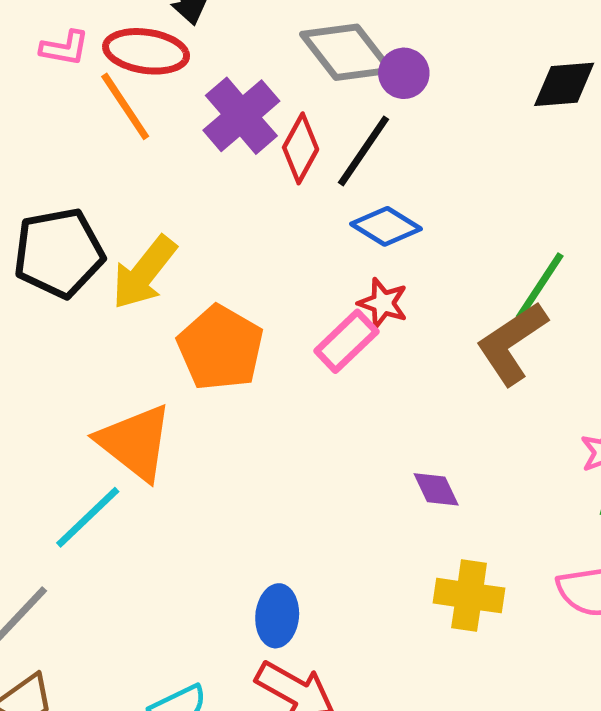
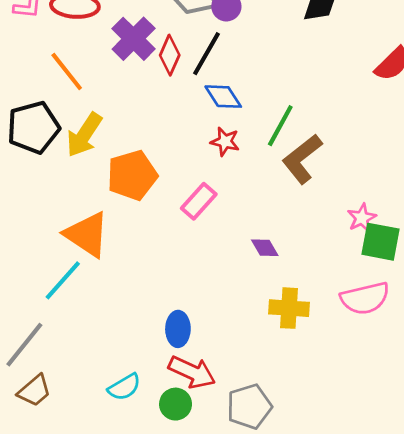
orange line: (125, 106) -> (67, 71), moved
blue diamond: (386, 226) -> (223, 97), turned 30
green line: (540, 286) -> (280, 126), moved
pink rectangle: (346, 341) -> (199, 201), moved
orange pentagon: (220, 348) -> (132, 175), turned 30

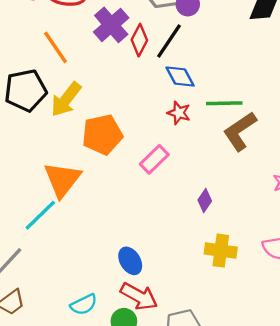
green line: (280, 126) -> (224, 103), turned 56
orange triangle: (87, 234) -> (62, 180), turned 30
purple diamond: (265, 248) -> (205, 201), turned 60
blue ellipse: (178, 329) -> (130, 261), turned -36

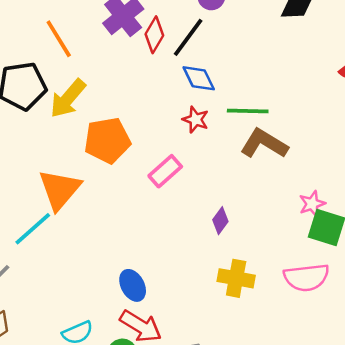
brown L-shape: (240, 131) -> (264, 144), turned 63

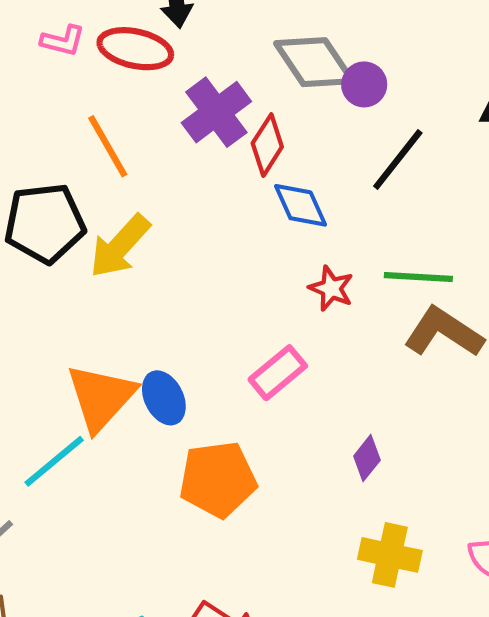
black line: (188, 37) -> (398, 159), moved
blue diamond: (199, 78) -> (300, 205), moved
orange pentagon: (107, 140) -> (218, 479), moved
blue ellipse: (133, 285) -> (164, 398), moved

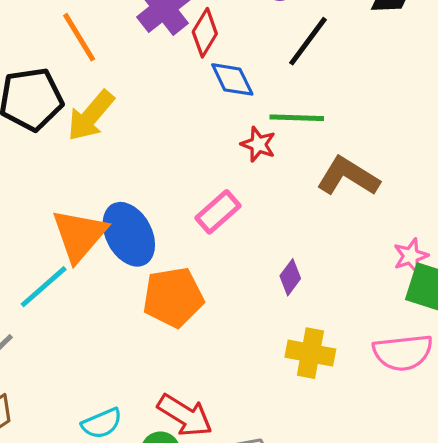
green line: (418, 277) -> (297, 118), moved
blue ellipse: (164, 398) -> (129, 234), size x1.5

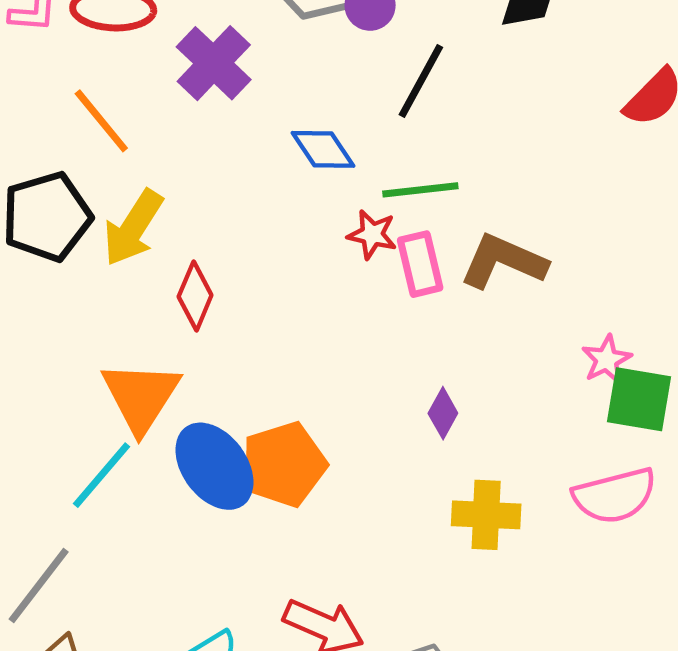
red diamond: (205, 33) -> (195, 296), moved
pink rectangle: (218, 212) -> (420, 264), moved, turned -54
blue ellipse: (129, 234) -> (214, 466), moved

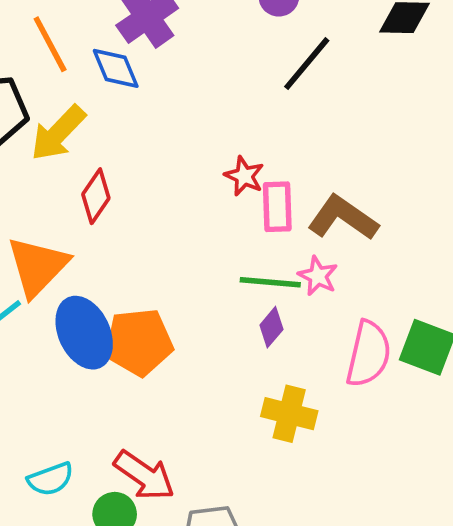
blue diamond: (323, 149) -> (116, 68), moved
green line: (420, 190) -> (270, 282), moved
pink star: (607, 359) -> (318, 276), moved, turned -30
pink semicircle: (615, 496) -> (368, 354), moved, turned -74

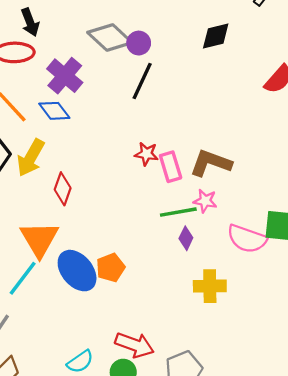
black line: (307, 64) -> (142, 81), moved
orange pentagon: (139, 342) -> (111, 268), size x0.7
pink semicircle: (368, 354) -> (247, 239), turned 111

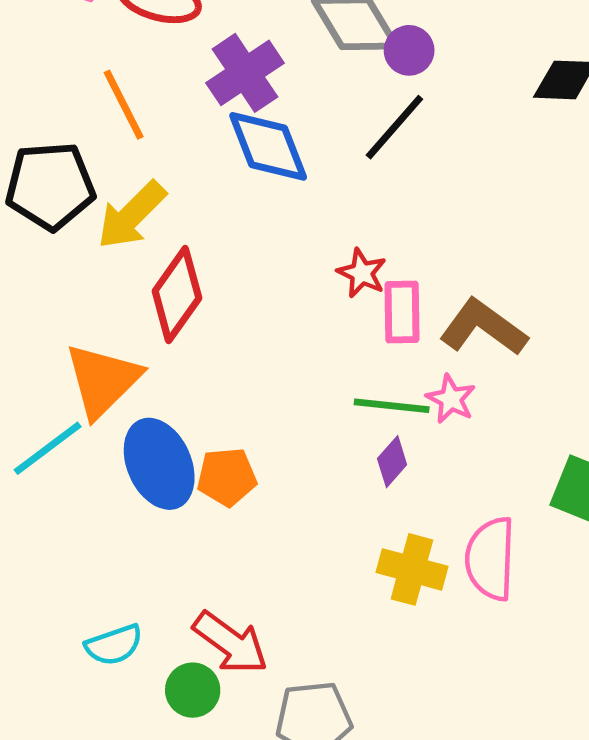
blue diamond: (54, 111) -> (268, 146), moved, size x1.4
red diamond: (63, 189) -> (177, 295), size x1.4
pink semicircle: (247, 239) -> (490, 559), moved, turned 57

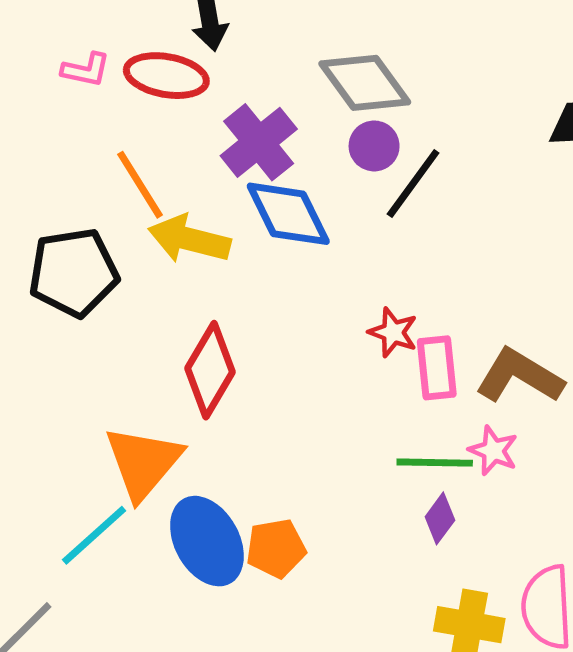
purple circle: (409, 50) -> (374, 146), moved
yellow arrow: (132, 215) -> (189, 239), moved, turned 64

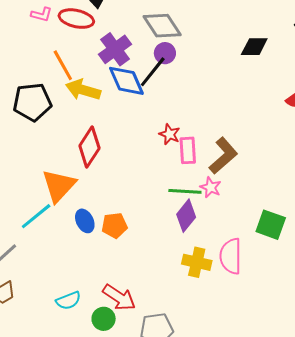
black line: (413, 183) -> (153, 72), moved
brown L-shape: (519, 376) -> (223, 156), turned 105
purple diamond: (440, 518) -> (186, 216), size x1.5
blue ellipse: (207, 541) -> (85, 221), size x0.6

